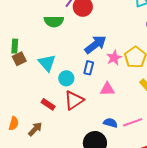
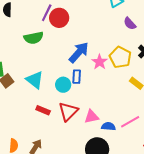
cyan circle: (66, 78) -> (63, 85), moved
pink triangle: (107, 89) -> (92, 117), moved
red rectangle: (48, 104) -> (43, 110), moved

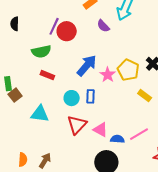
purple semicircle: (130, 24) -> (103, 26), moved
blue rectangle: (77, 77) -> (90, 96), moved
cyan triangle: (35, 80) -> (40, 114), moved, turned -30
red rectangle: (43, 110) -> (47, 75), moved
pink triangle: (92, 117) -> (100, 130), turned 42

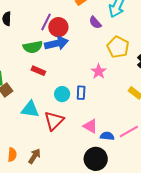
blue arrow: (87, 66) -> (57, 43), moved, turned 35
yellow pentagon: (128, 70) -> (118, 47), moved
red triangle: (77, 125) -> (54, 121), moved

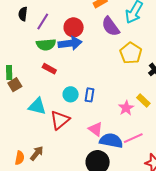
purple line: (46, 22) -> (43, 21), moved
purple semicircle: (95, 23) -> (111, 26), size x1.5
pink star: (99, 71) -> (126, 108), moved
blue semicircle: (107, 136) -> (111, 141), size x1.6
orange semicircle: (12, 155) -> (20, 158), moved

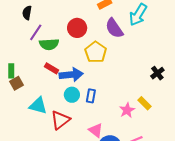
purple line: (43, 21) -> (36, 32), moved
blue arrow: (70, 43) -> (71, 75), moved
yellow pentagon: (131, 53) -> (96, 52), moved

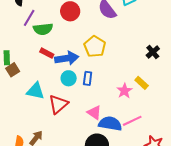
yellow pentagon: (96, 52) -> (95, 46), moved

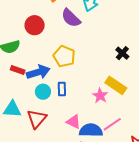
yellow rectangle: (142, 83) -> (116, 85), size x1.5

